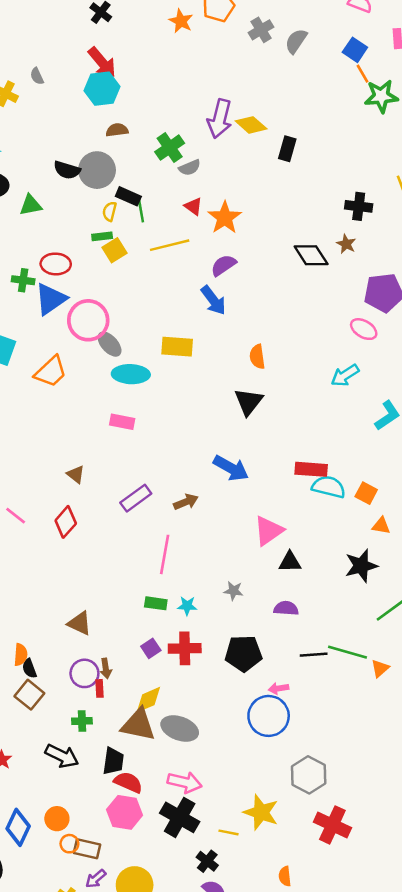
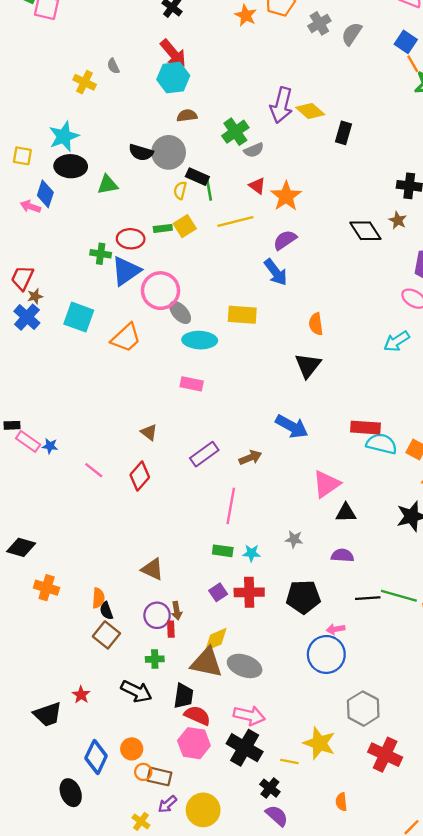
green rectangle: (102, 236) -> (163, 228), moved

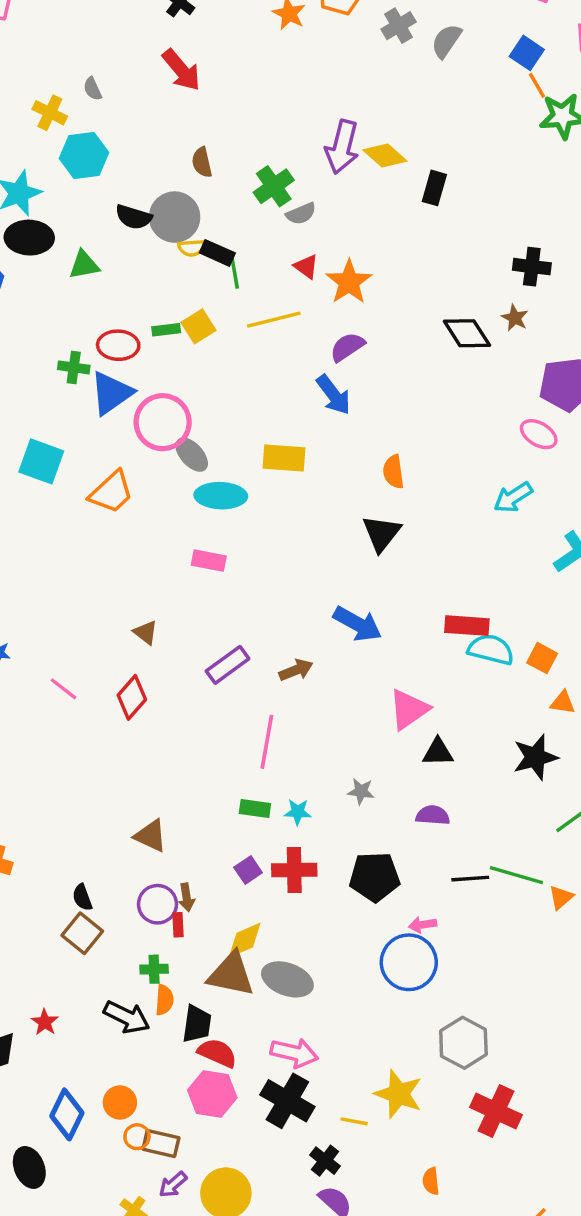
cyan hexagon: (173, 78) -> (84, 155), moved
brown semicircle: (187, 116) -> (202, 162), turned -96
yellow semicircle: (180, 190) -> (192, 248), moved, turned -108
orange semicircle: (98, 598) -> (164, 1000), moved

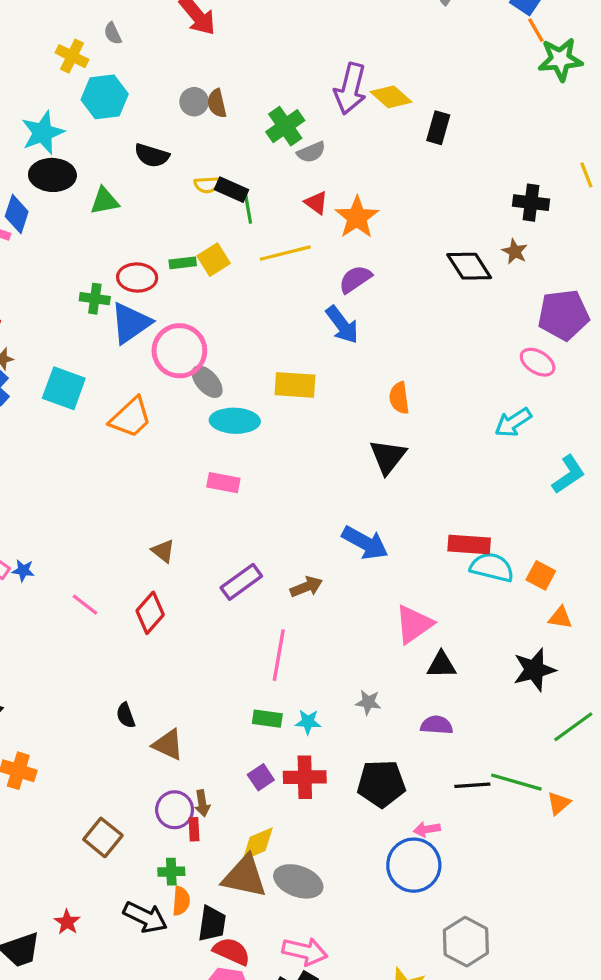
gray circle: (175, 217) -> (194, 102), moved, size x0.6
black semicircle: (82, 897) -> (126, 715), moved

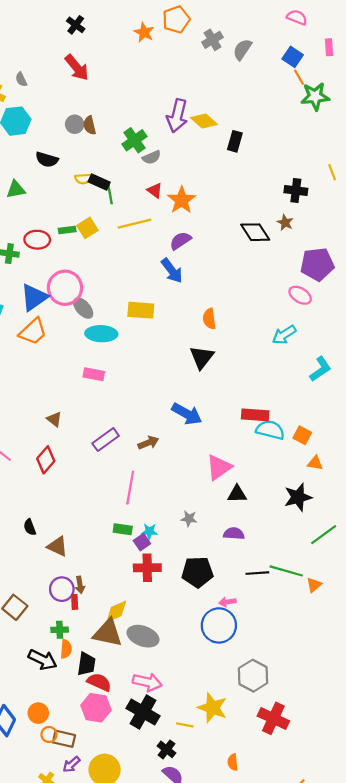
blue triangle: (131, 323) -> (34, 297), moved
purple square: (261, 777) -> (142, 542), moved

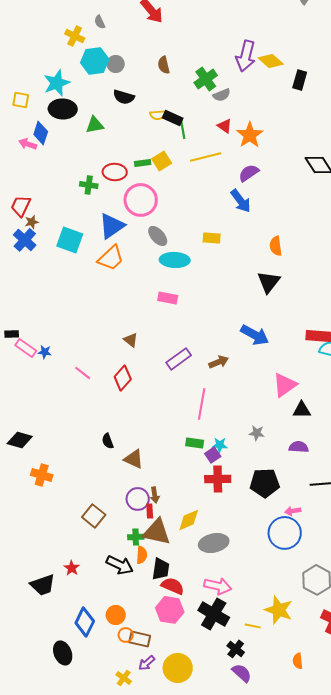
gray circle: (75, 124) -> (116, 64), moved
pink circle: (65, 288) -> (141, 200), moved
yellow rectangle: (141, 310) -> (212, 238), size x0.7
brown triangle: (108, 633) -> (157, 532), moved
gray ellipse: (143, 636) -> (214, 543), turned -32

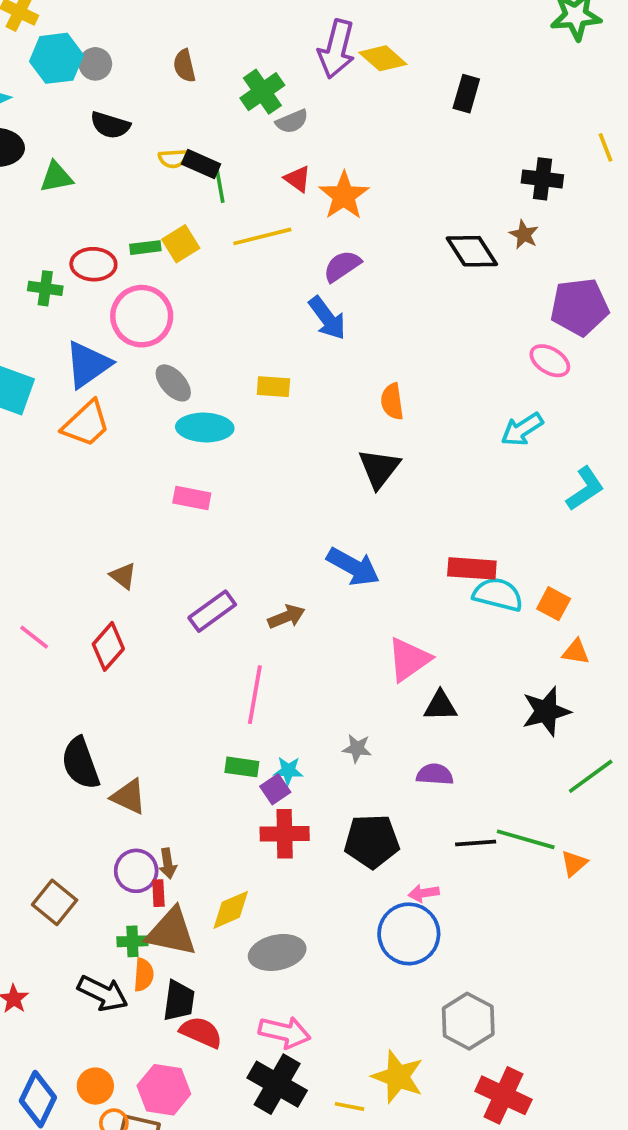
black rectangle: (300, 80) -> (466, 94), moved
black semicircle: (108, 441) -> (80, 763), size x1.8
pink hexagon: (170, 610) -> (164, 1090), moved

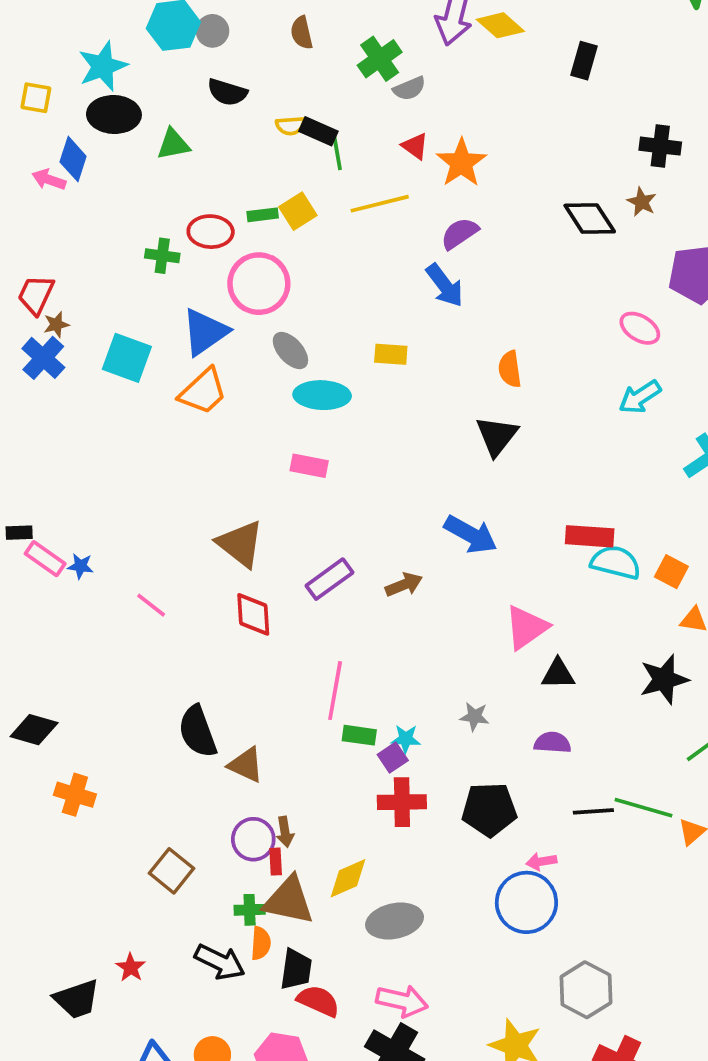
pink ellipse: (550, 361) -> (640, 328), moved
brown triangle: (123, 576) -> (240, 544), size x1.8
red diamond: (108, 646) -> (253, 614), moved, turned -45
pink line: (255, 695) -> (335, 691), moved

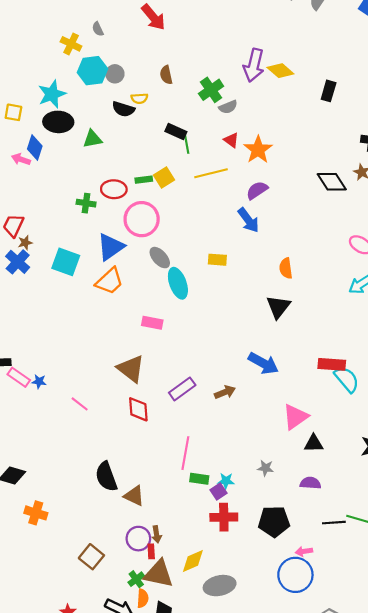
yellow semicircle: (290, 126) -> (139, 98), moved
cyan ellipse: (322, 395) -> (178, 283), turned 68
pink rectangle: (309, 466) -> (152, 323), moved
cyan semicircle: (616, 562) -> (347, 379), turned 36
green cross: (250, 910) -> (136, 579), turned -35

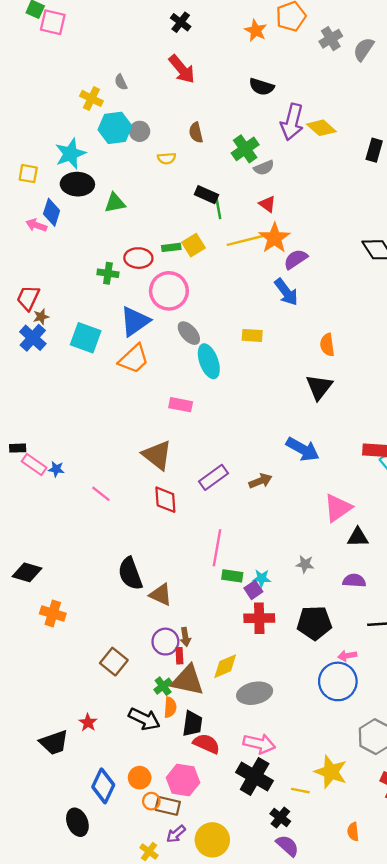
black semicircle: (123, 109) -> (262, 87), moved
orange star: (258, 150) -> (274, 238), moved

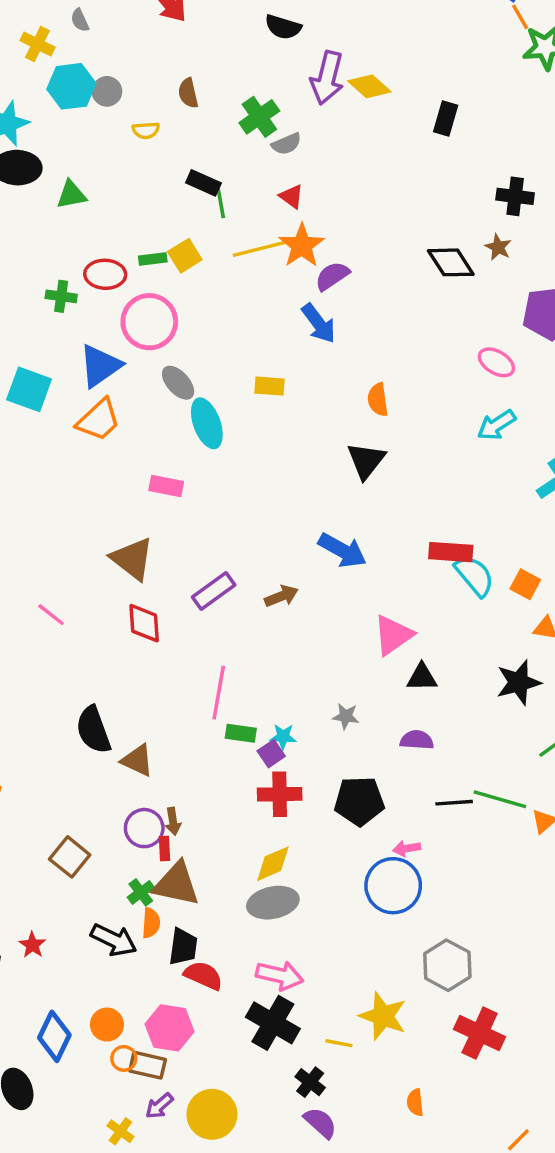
yellow diamond: (225, 666) -> (273, 864), moved

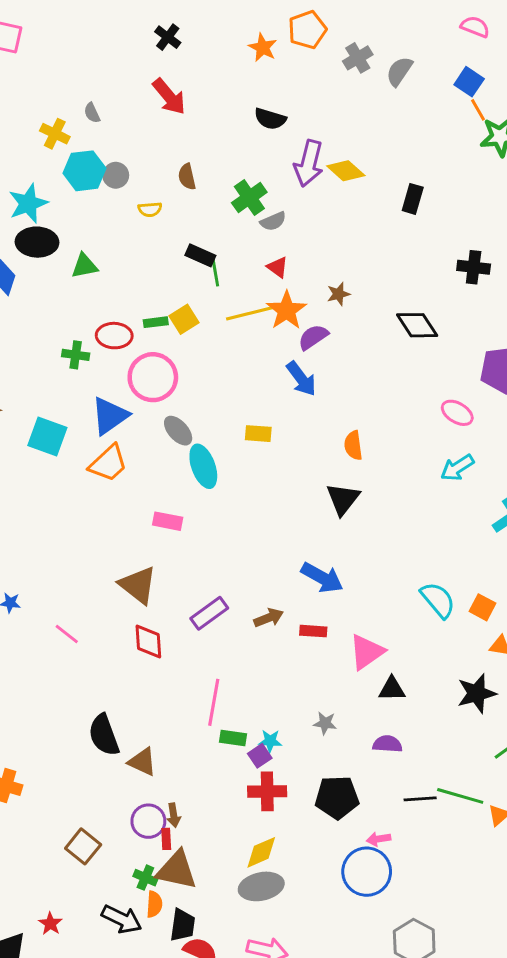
brown star: (498, 247) -> (338, 294), moved, turned 30
red rectangle: (451, 552) -> (313, 631), moved, size x0.7
green cross: (141, 892) -> (145, 878), turned -30

